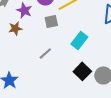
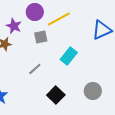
black square: (82, 71) -> (56, 95), moved

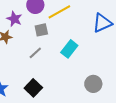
gray line: (35, 69) -> (35, 53), moved
black square: (56, 95) -> (33, 88), moved

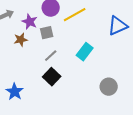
gray square: (41, 30) -> (47, 33), moved
black square: (33, 88) -> (52, 77), moved

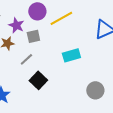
cyan rectangle: (85, 52) -> (71, 55), turned 36
gray line: (51, 56) -> (26, 59), moved

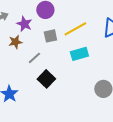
yellow line: (61, 18) -> (75, 29), moved
gray square: (33, 36) -> (50, 36), moved

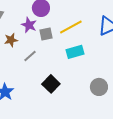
purple star: (24, 24) -> (29, 25), moved
black square: (46, 79) -> (51, 84), moved

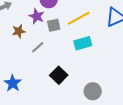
gray circle: (99, 87) -> (93, 91), moved

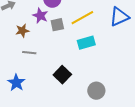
gray line: (38, 47) -> (29, 53), moved, turned 48

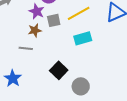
brown star: (22, 31) -> (35, 30), moved
gray circle: (96, 91) -> (81, 86), moved

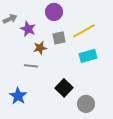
purple star: (37, 11) -> (28, 29), moved

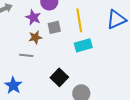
purple star: (28, 29) -> (33, 17), moved
yellow line: (84, 31) -> (79, 20), turned -70

